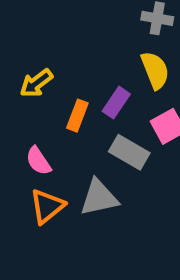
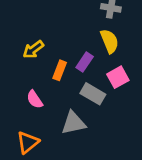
orange triangle: (47, 206) -> (28, 142), moved

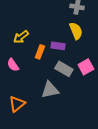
purple rectangle: (85, 62) -> (58, 46), turned 64
pink square: (118, 77) -> (86, 67), moved
pink semicircle: (35, 99) -> (13, 65), moved

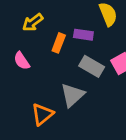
gray triangle: (50, 90) -> (72, 95), turned -30
orange triangle: (17, 104) -> (42, 114), moved

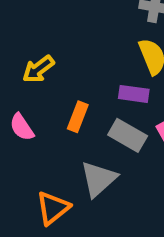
purple rectangle: (83, 35) -> (134, 94), moved
orange rectangle: (59, 43) -> (78, 117), moved

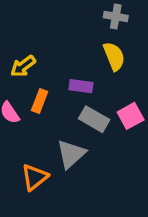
purple rectangle: (134, 94) -> (81, 86), moved
orange rectangle: (78, 117) -> (40, 101), moved

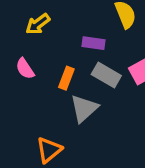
orange rectangle: (40, 101) -> (66, 78), moved
orange triangle: (35, 177) -> (49, 150), moved

